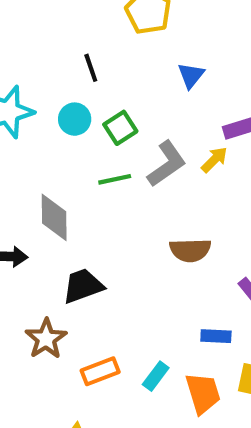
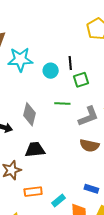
black line: (91, 68) -> (70, 63), moved
green square: (120, 128) -> (81, 80), moved
gray L-shape: (167, 164) -> (88, 116), moved

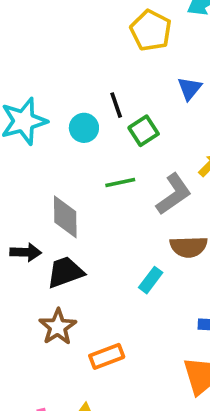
black trapezoid: (35, 150) -> (65, 272), moved
cyan rectangle: (59, 200) -> (151, 280), moved

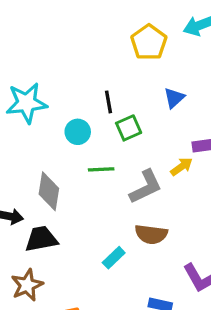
cyan circle: (84, 128) -> (78, 132), moved

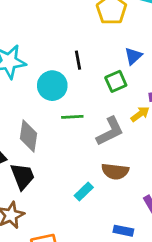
green square: (129, 128) -> (116, 81), moved
cyan circle: (78, 132) -> (52, 86), size x1.4
black trapezoid: (41, 239) -> (23, 176), turned 80

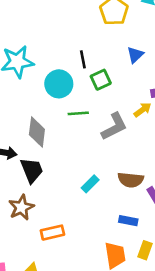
green square: (116, 81) -> (101, 80), moved
brown semicircle: (115, 171) -> (131, 180), moved

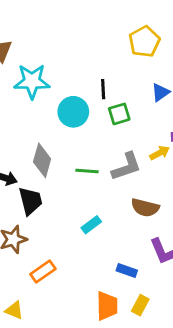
green line: (78, 113) -> (87, 171), moved
brown semicircle: (131, 180) -> (145, 208), moved
orange rectangle: (52, 233) -> (43, 271), turned -30

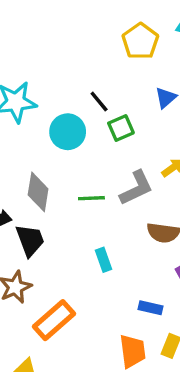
black line: (103, 89) -> (99, 102), turned -30
cyan rectangle: (91, 225) -> (104, 260), turned -66
orange rectangle: (43, 271) -> (54, 320), size x1.4

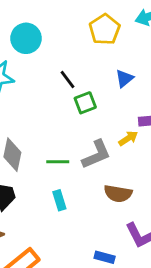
cyan circle: (68, 132) -> (26, 38), moved
cyan rectangle: (104, 260) -> (59, 200), moved

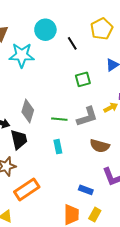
black line: (67, 79) -> (72, 43), moved

